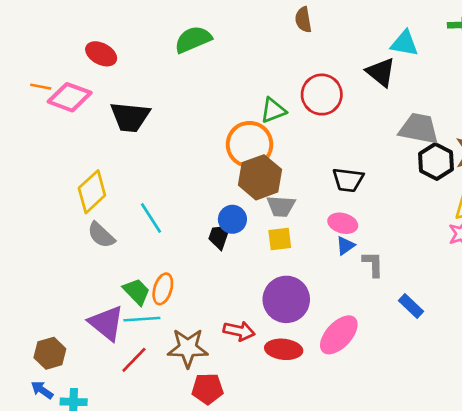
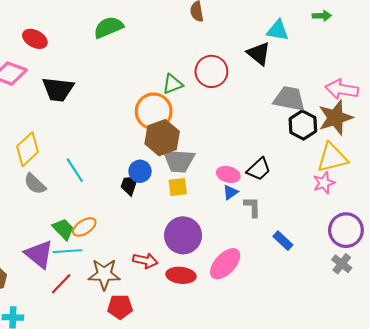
black trapezoid: (348, 180) -> (259, 169), moved, turned -50
gray trapezoid: (281, 206) -> (179, 161), size x1.4
orange ellipse: (163, 289) -> (84, 227), turned 40

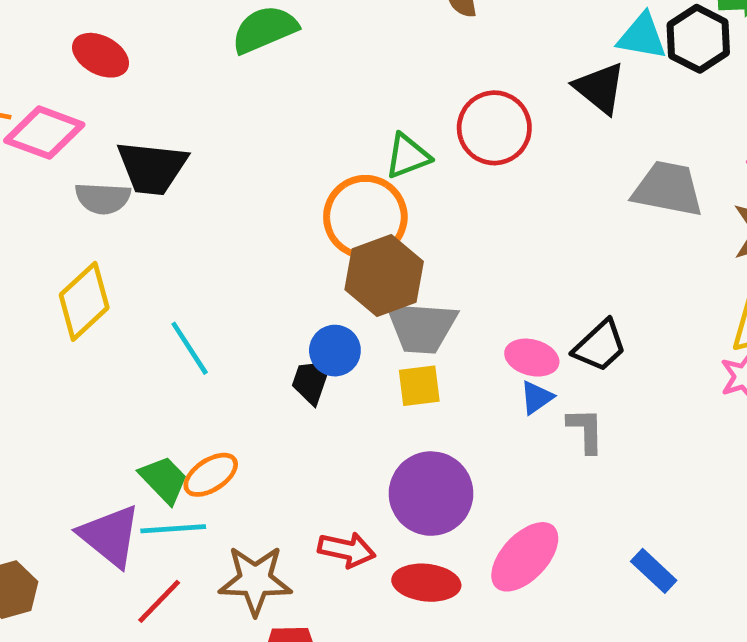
black hexagon: (303, 125) -> (698, 39), moved
gray semicircle: (35, 184) -> (103, 198), moved, turned -40
blue rectangle: (283, 241) -> (654, 571), moved

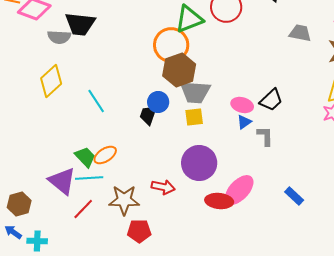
green triangle: (408, 156) -> (189, 19), size x1.4
gray trapezoid: (668, 189) -> (300, 33), size x0.7
red ellipse: (426, 583) -> (219, 201), moved

